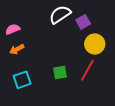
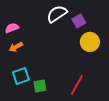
red line: (87, 70) -> (77, 85), moved
green square: (60, 72) -> (40, 86), moved

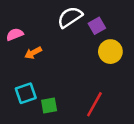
orange arrow: (16, 47) -> (33, 53), moved

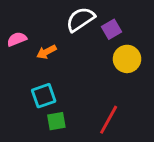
orange arrow: (33, 53) -> (46, 52), moved
cyan square: (26, 93) -> (44, 96), moved

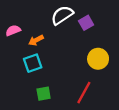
yellow circle: (127, 59) -> (98, 59), moved
cyan square: (44, 96) -> (33, 63), moved

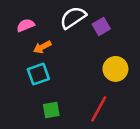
pink semicircle: (13, 30) -> (26, 25), moved

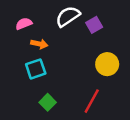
orange arrow: (42, 47) -> (39, 44), turned -140
green square: (51, 110) -> (48, 102), turned -35

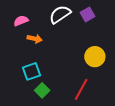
purple square: (94, 25) -> (87, 14), moved
cyan square: (36, 69) -> (32, 71), moved

